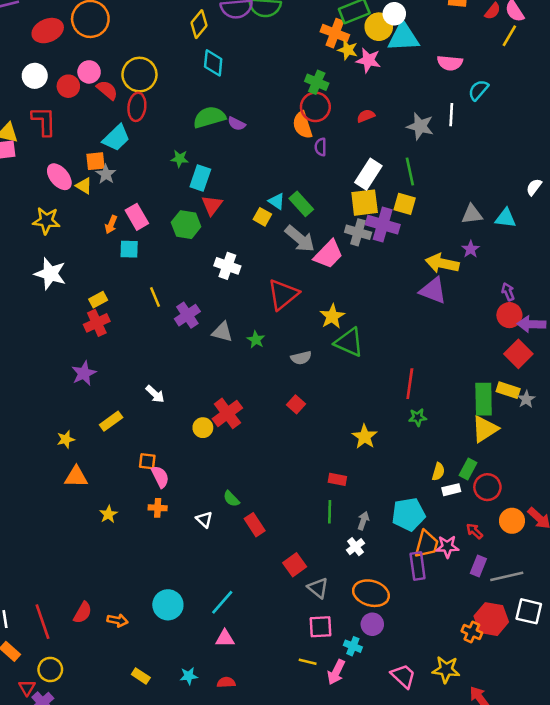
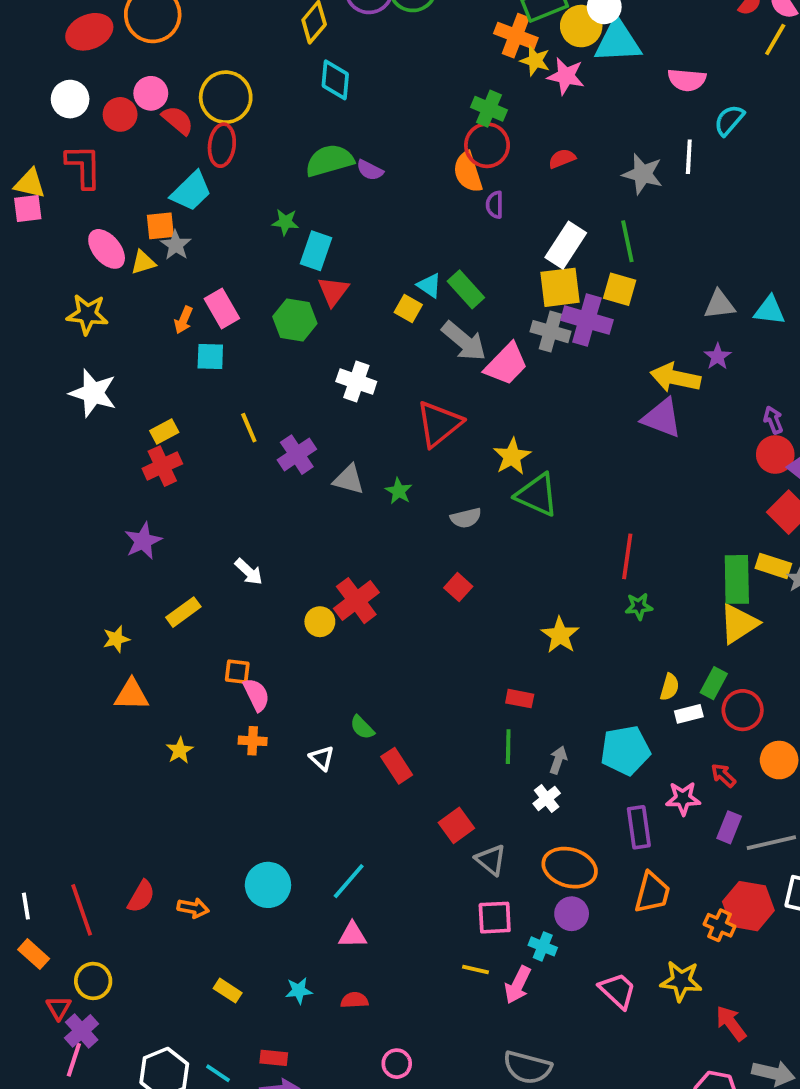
yellow triangle: (84, 186) -> (143, 262), turned -48
orange trapezoid: (427, 544) -> (652, 893), moved

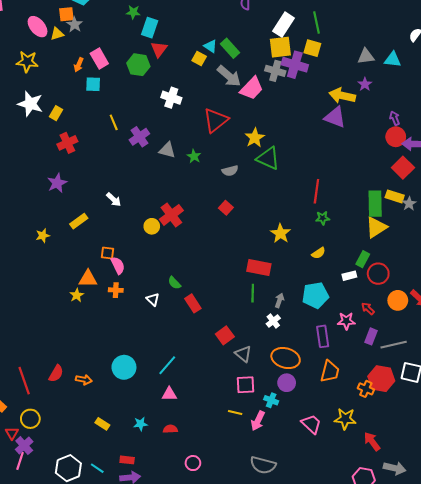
yellow rectangle: (164, 431) -> (56, 113), moved, turned -32
yellow semicircle: (670, 687) -> (319, 253), moved, turned 40
orange triangle: (132, 695) -> (88, 279), moved
red rectangle: (520, 699) -> (259, 267), size x1.6

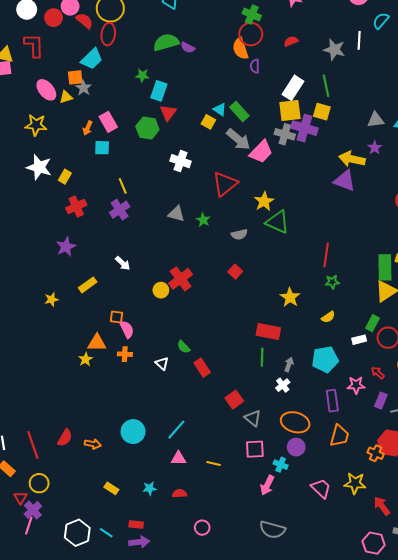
purple cross: (139, 137) -> (120, 210), moved
yellow line: (235, 413) -> (214, 464), moved

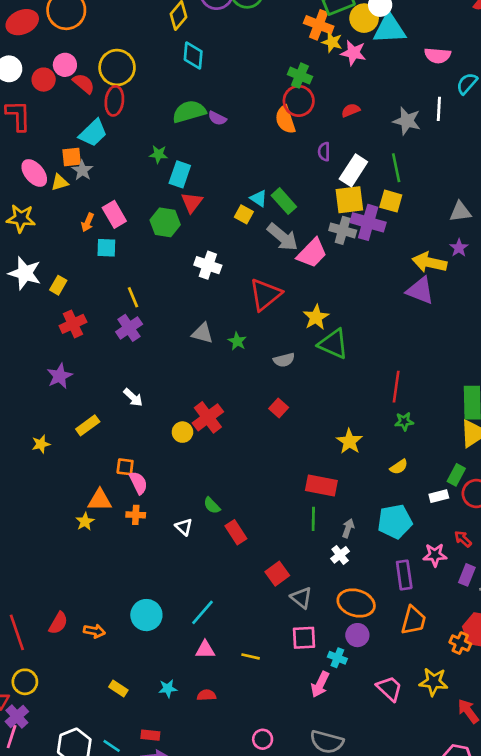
purple semicircle: (255, 66) -> (324, 152), moved
pink circle: (202, 528) -> (263, 739), moved

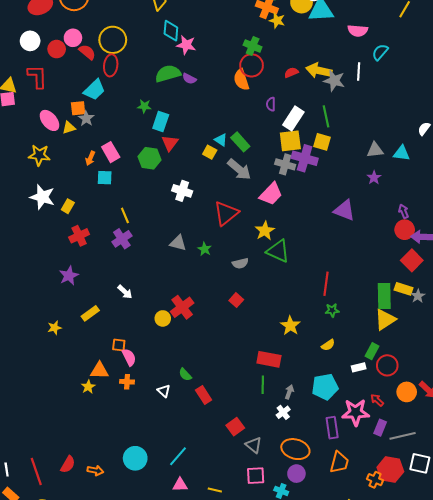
pink star: (353, 53) -> (186, 45), moved
pink trapezoid: (312, 253) -> (271, 194), moved
yellow arrow: (430, 262) -> (319, 70), moved
pink star: (435, 555) -> (356, 412), size x1.5

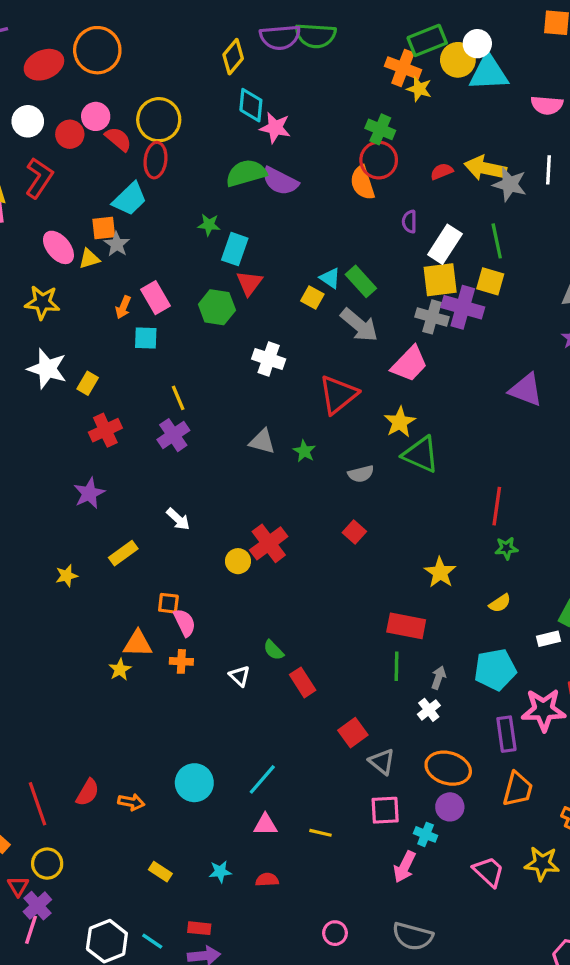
red L-shape: (37, 77) -> (39, 178), turned 35
purple semicircle: (189, 79) -> (280, 181), size x1.6

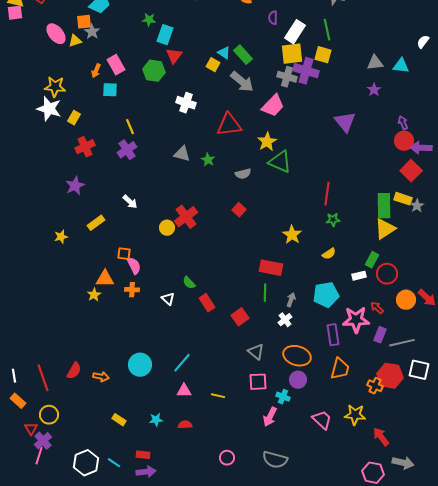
yellow star: (42, 302) -> (55, 87), moved
purple triangle: (526, 390) -> (345, 122), turned 30
red triangle: (338, 395) -> (229, 125), turned 32
red square: (353, 733) -> (240, 317), moved

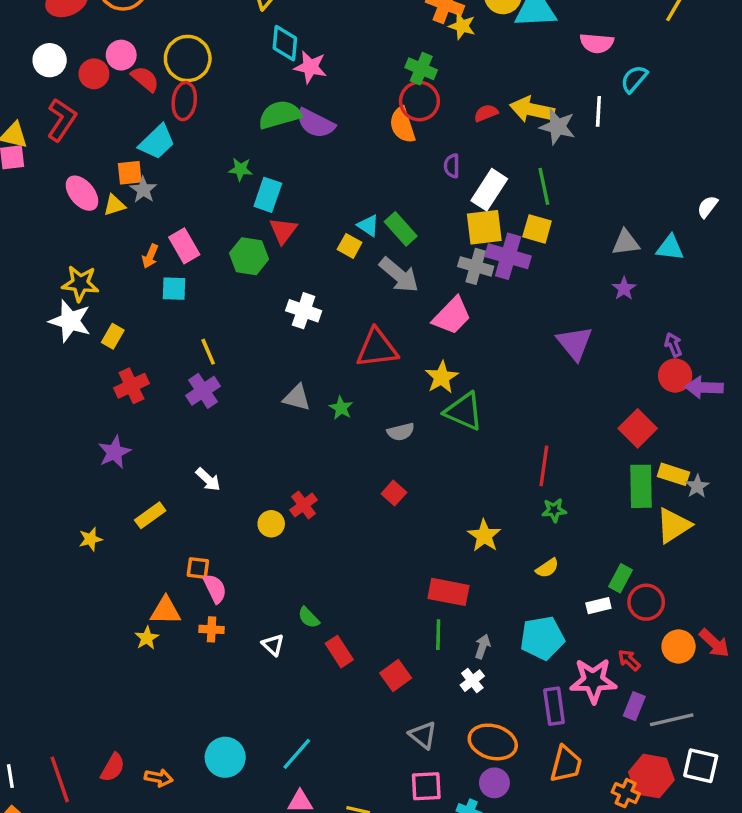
red square: (411, 171) -> (638, 428), moved
red cross: (186, 217) -> (304, 505), size x0.7
yellow triangle: (385, 229) -> (673, 525), moved

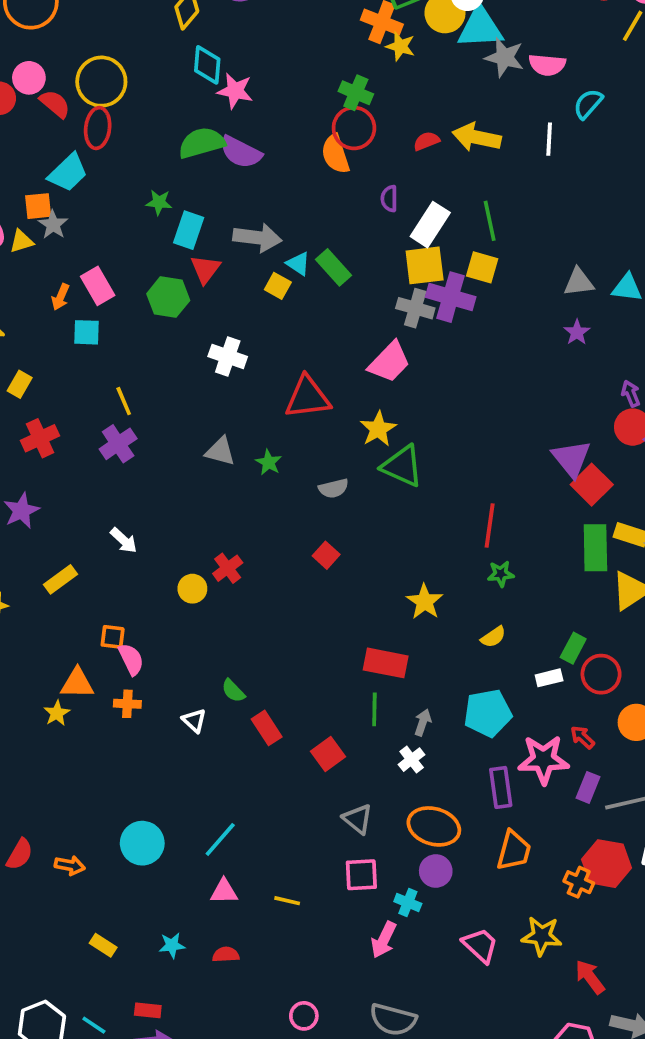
gray star: (558, 127) -> (504, 57), moved
gray arrow: (399, 275) -> (257, 238), moved, turned -33
purple triangle: (575, 343) -> (571, 459), moved

